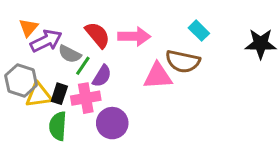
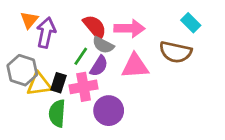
purple arrow: (46, 41) -> (46, 33), turned -52
gray semicircle: (70, 54) -> (103, 45), moved
pink triangle: (158, 76) -> (135, 66), moved

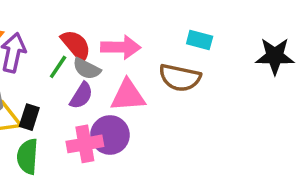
cyan rectangle: (191, 23) -> (200, 40), turned -30
green line: (81, 56) -> (58, 67), moved
pink cross: (84, 87) -> (85, 144), moved
purple circle: (109, 111) -> (110, 135), moved

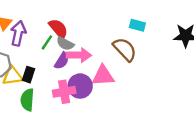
pink arrow: (121, 47) -> (79, 55), moved
brown semicircle: (180, 78) -> (125, 49), turned -145
pink triangle: (128, 96) -> (103, 76), moved

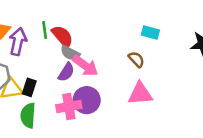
green line: (47, 42) -> (45, 30), moved, turned -42
brown semicircle: (125, 49) -> (136, 59), size x0.6
pink arrow: (79, 55) -> (85, 66), turned 35
pink triangle: (103, 76) -> (140, 94), moved

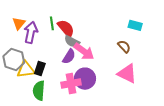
pink triangle: (140, 94) -> (127, 74), turned 30

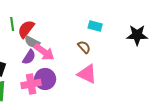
red semicircle: (66, 28) -> (26, 29), turned -102

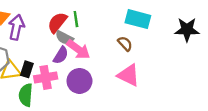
green line: (12, 24) -> (76, 19), moved
cyan rectangle: (95, 26) -> (138, 19), size x1.5
pink cross: (31, 84) -> (46, 77), moved

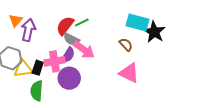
green line: (76, 19) -> (82, 23), turned 72
black star: (187, 30) -> (154, 32), moved, turned 30
pink cross: (46, 77) -> (55, 61), moved
purple circle: (79, 81) -> (69, 78), moved

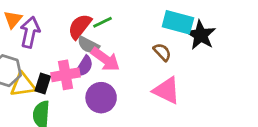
purple circle: (69, 78) -> (101, 98), moved

